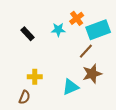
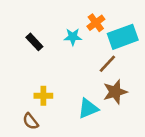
brown semicircle: (24, 97) -> (31, 121), turned 120

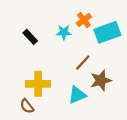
brown line: (107, 64) -> (83, 63), moved
yellow cross: (43, 96) -> (38, 84), size x1.5

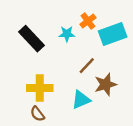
black rectangle: (30, 37) -> (32, 39), size x1.6
brown semicircle: (27, 106) -> (37, 114), moved

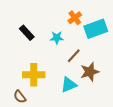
cyan star: (67, 34) -> (57, 38), moved
black rectangle: (32, 39) -> (27, 33), size x0.7
brown semicircle: (37, 114) -> (20, 97), moved

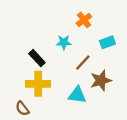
cyan rectangle: (96, 29) -> (107, 42), moved, size x0.6
black rectangle: (27, 33) -> (37, 58), moved
cyan triangle: (69, 85) -> (77, 95), turned 30

